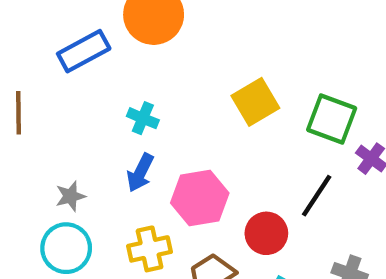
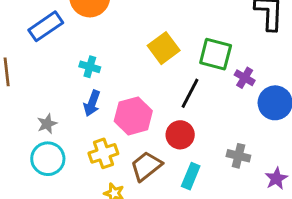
black line: (317, 196) -> (190, 93), moved

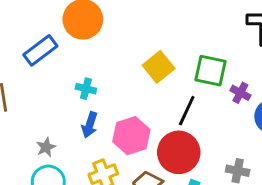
red circle: (180, 135) -> (179, 152), size x1.5

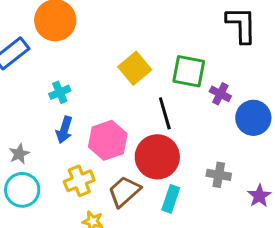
cyan cross: (86, 89) -> (60, 92), turned -36
black line: (187, 111) -> (165, 113), turned -40

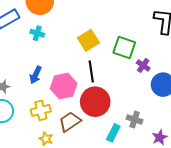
cyan cross: (60, 92) -> (37, 33), moved, turned 32
black line: (165, 113) -> (91, 71), moved
cyan rectangle: (171, 199) -> (113, 133), moved

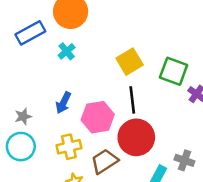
cyan cross: (37, 33) -> (67, 51), turned 32

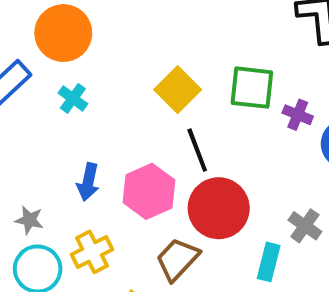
gray star: (23, 117) -> (29, 220), turned -30
yellow cross: (69, 147) -> (92, 252), moved
gray cross: (184, 160) -> (305, 226), turned 30

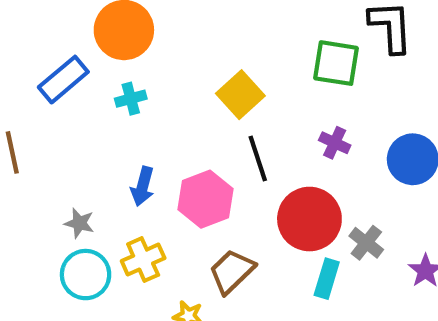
green square: (252, 88) -> (336, 63), moved
cyan cross: (73, 98) -> (131, 99), turned 36
purple cross: (298, 115) -> (335, 143), moved
red circle: (219, 208) -> (309, 219), moved

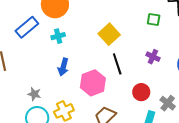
green square: (336, 63) -> (154, 20), size x0.6
blue arrow: (143, 186) -> (63, 67), moved
red circle: (309, 219) -> (141, 92), size x0.6

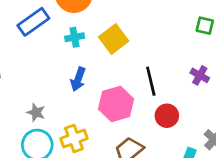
yellow square: (109, 34) -> (114, 39), moved
red circle: (141, 92) -> (167, 116), moved

